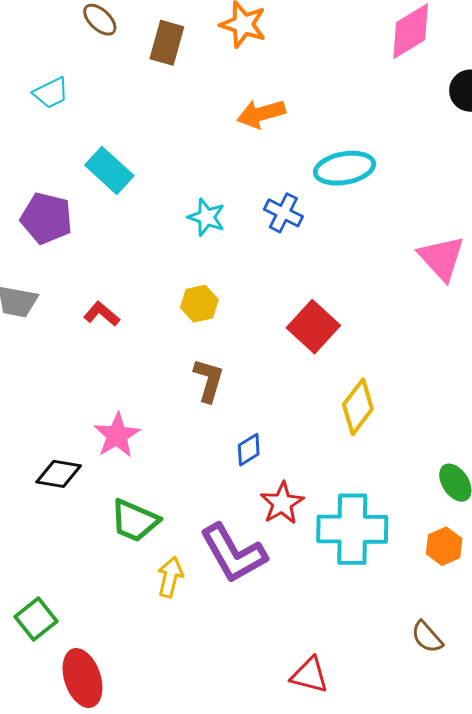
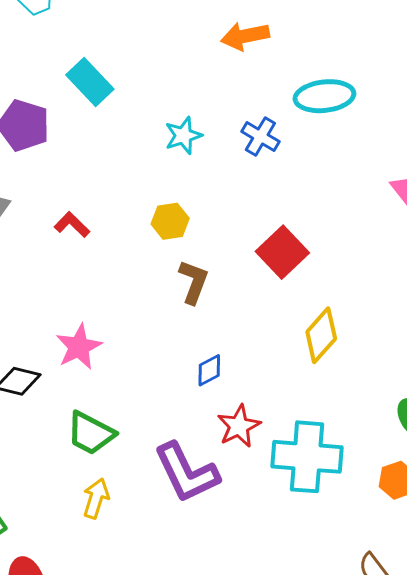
cyan star: (207, 217) -> (183, 136), turned 30
brown L-shape: (209, 380) -> (194, 282), moved
yellow arrow: (170, 577) -> (96, 498), moved

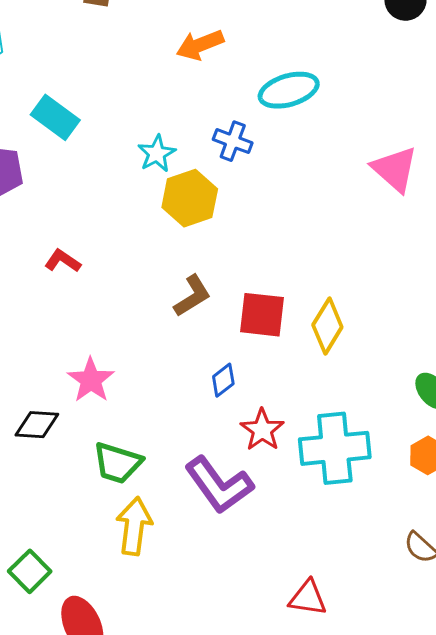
yellow hexagon: (170, 221) -> (190, 198), moved, size x1.5
red square: (282, 252) -> (262, 315), moved, turned -30
brown L-shape: (194, 282) -> (192, 296), turned 48
yellow arrow: (96, 498) -> (134, 526), size x1.4

